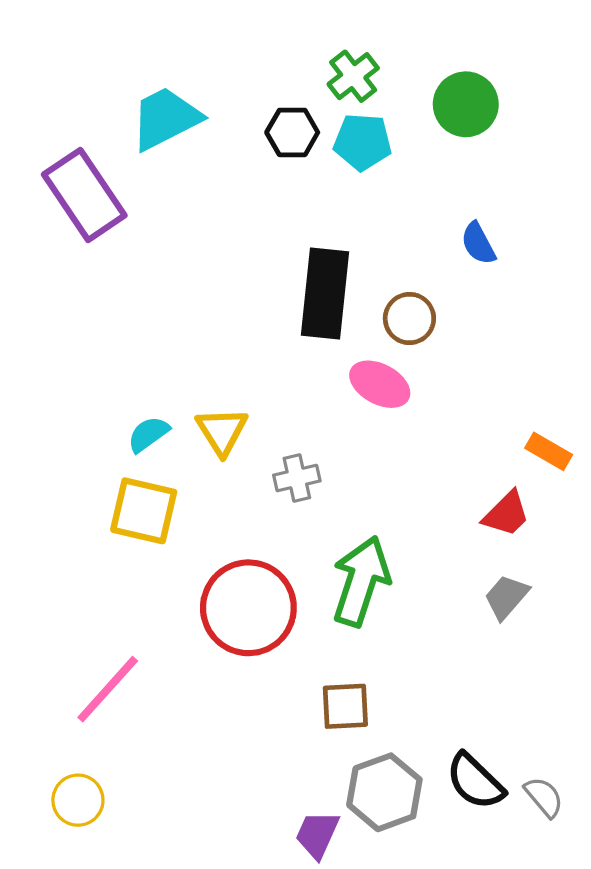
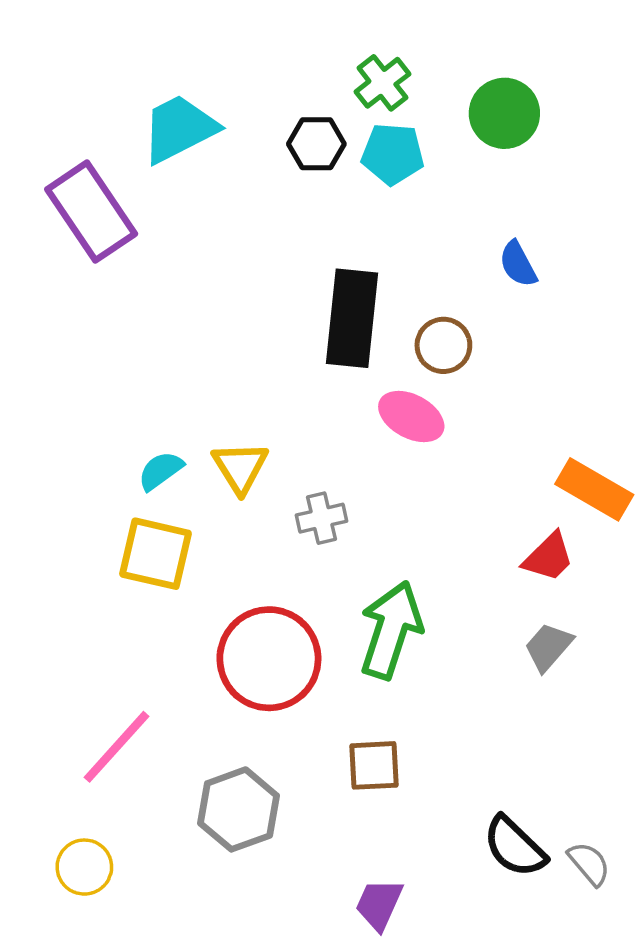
orange rectangle: (549, 451) -> (594, 489), size x1.5
gray hexagon: (384, 792) -> (238, 809), moved
purple trapezoid: (317, 835) -> (379, 904), moved

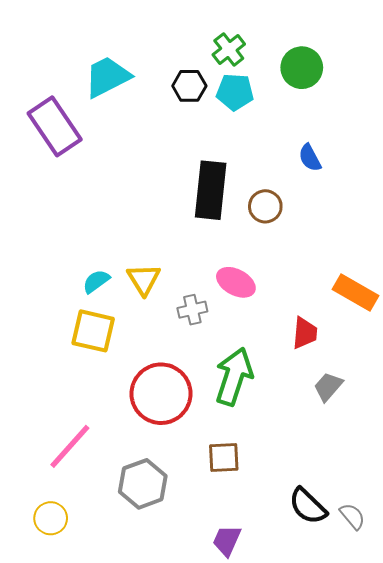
pink ellipse: (411, 416) -> (236, 282), moved
red trapezoid: (548, 557) -> (305, 333), moved, turned -40

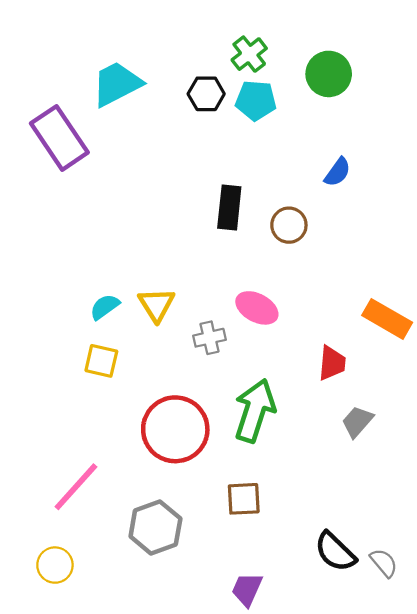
blue semicircle: (310, 158) -> (337, 172), turned -116
black rectangle: (211, 190) -> (229, 207), size x0.7
yellow square: (93, 331) -> (101, 361), size x0.7

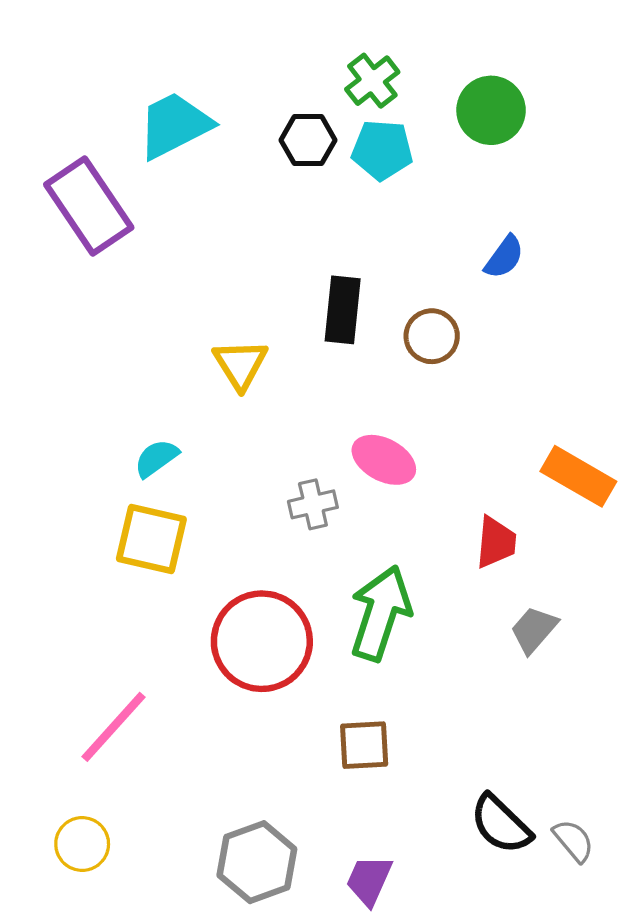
yellow triangle: (156, 305) -> (240, 364), moved
yellow square: (101, 361) -> (151, 539), size x1.4
gray hexagon: (155, 528) -> (257, 862), moved

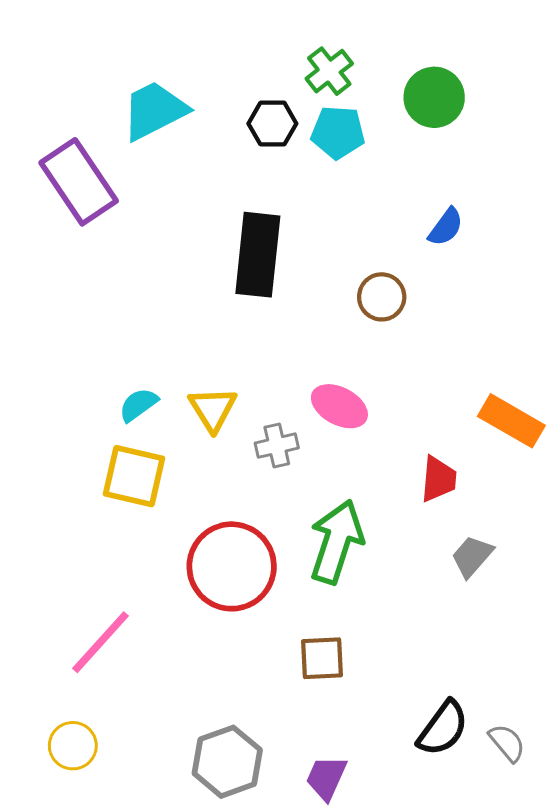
black rectangle: (343, 310) -> (258, 255), moved, size x1.4
yellow triangle: (240, 364) -> (213, 409), moved
black semicircle: (501, 824) -> (443, 728), turned -98

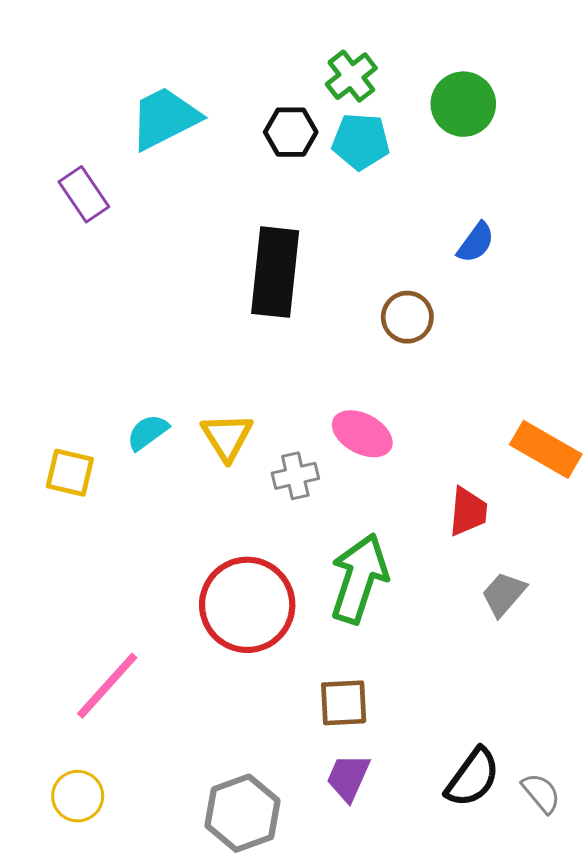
purple rectangle: (79, 182) -> (84, 194), size x0.6
yellow square: (134, 476) -> (70, 473), moved, size x0.7
purple trapezoid: (326, 778) -> (348, 777), moved

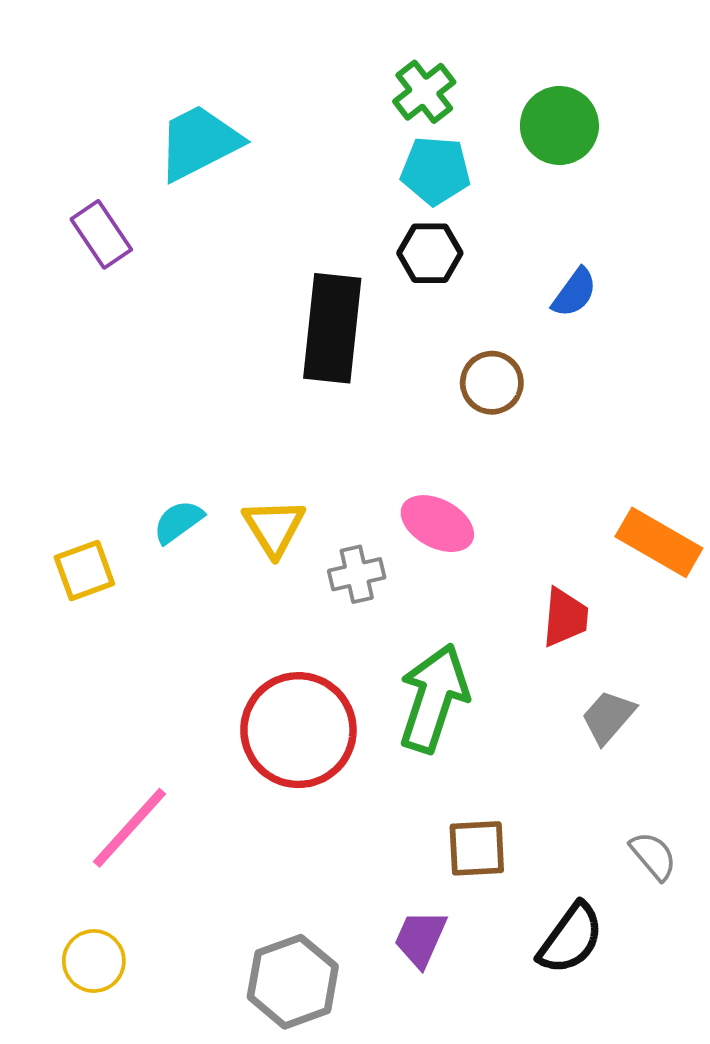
black hexagon: (291, 132) -> (430, 253), moved
yellow square: (70, 473) -> (84, 570), turned -33
brown square: (344, 703) -> (477, 848), moved
gray semicircle: (541, 793) -> (653, 856), moved

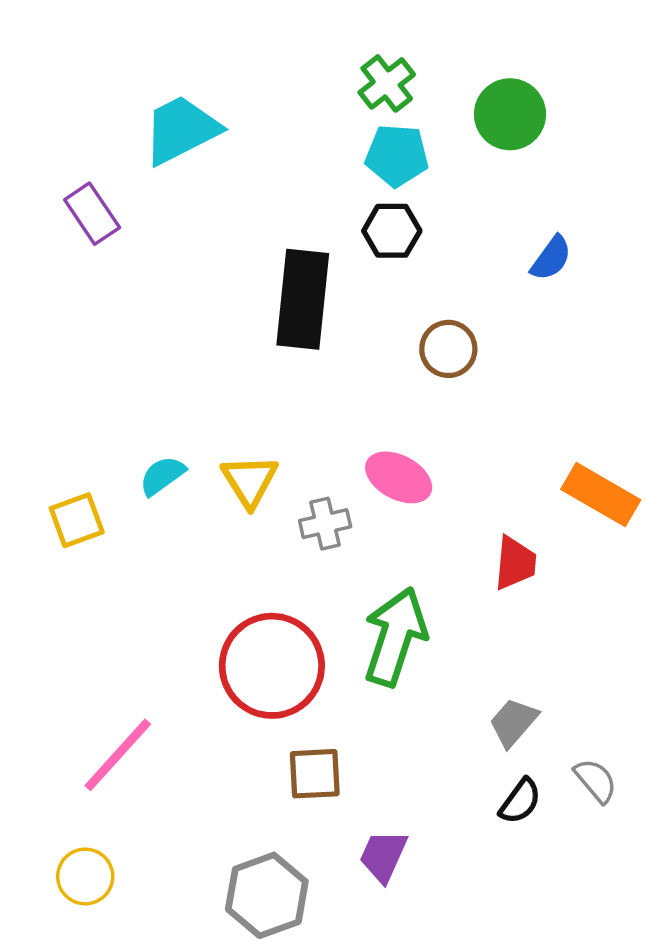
blue semicircle: (574, 293) -> (551, 258), moved
gray trapezoid: (608, 717) -> (513, 722), moved
brown square: (477, 848) -> (315, 774), moved
black semicircle: (571, 938) -> (520, 801), moved, size x0.7

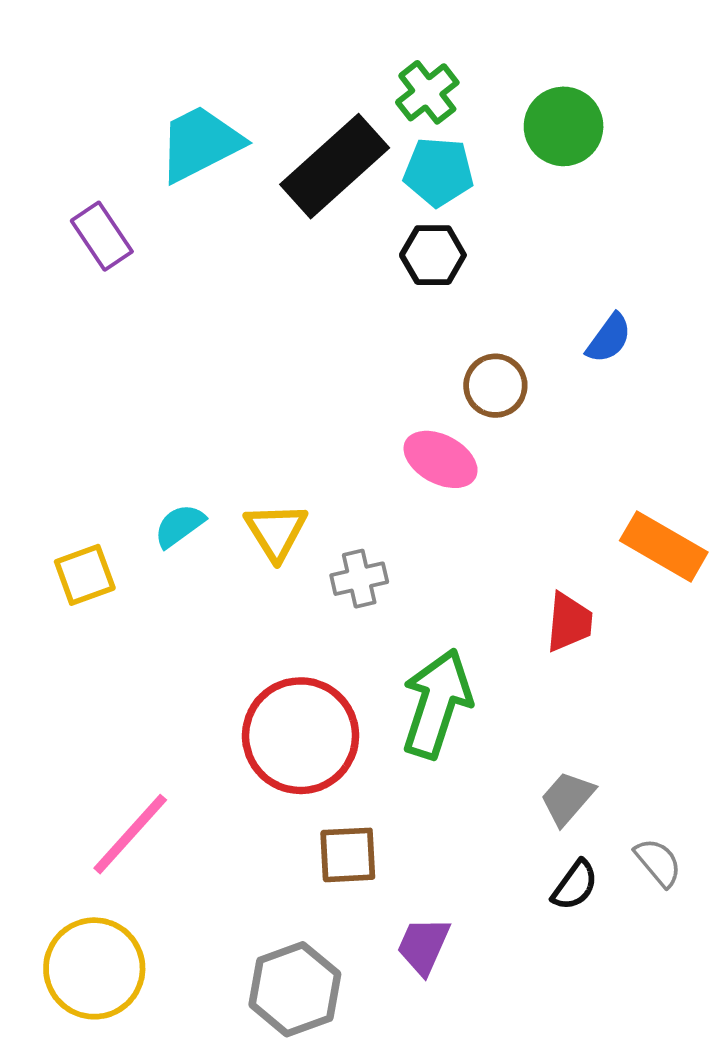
blue semicircle: (551, 258) -> (609, 338), moved
black rectangle: (303, 299) -> (335, 166), moved, turned 42
pink ellipse: (399, 477) -> (441, 459), moved
yellow circle: (85, 876) -> (94, 968), size x1.6

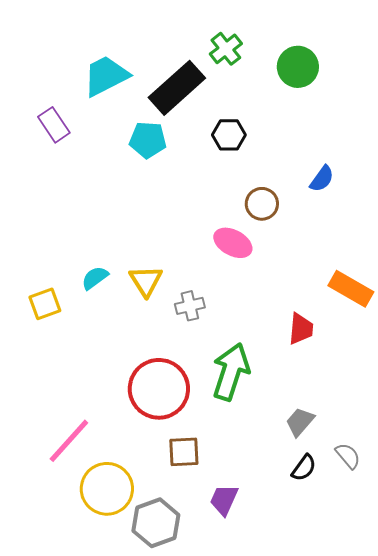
cyan pentagon: (439, 172) -> (148, 140), moved
yellow circle: (94, 968) -> (107, 489), moved

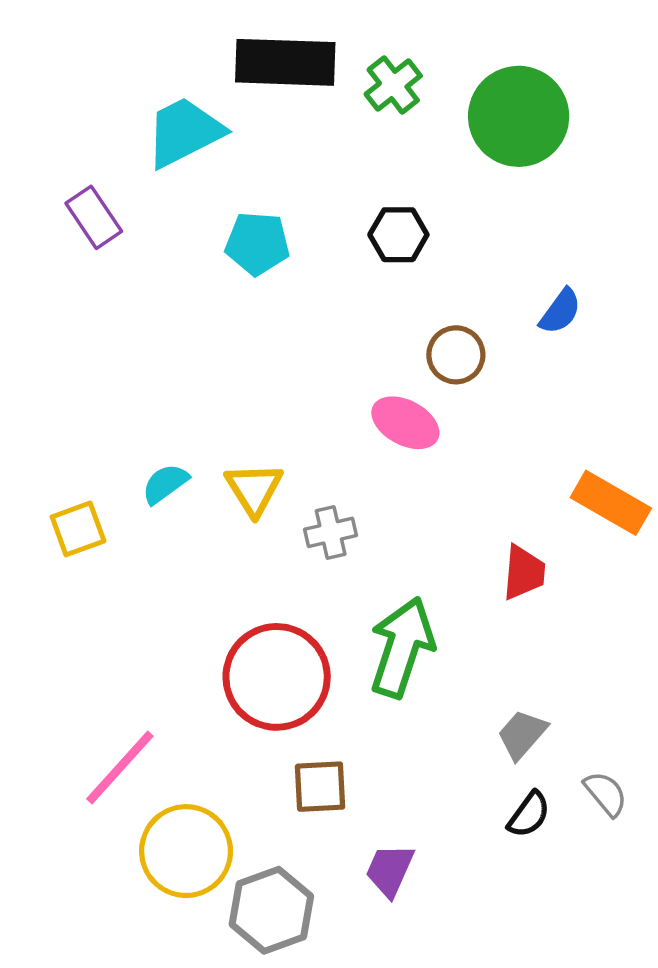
green circle: (298, 67) -> (519, 116), size x1.4
black rectangle: (177, 88) -> (285, 62), moved, turned 44

